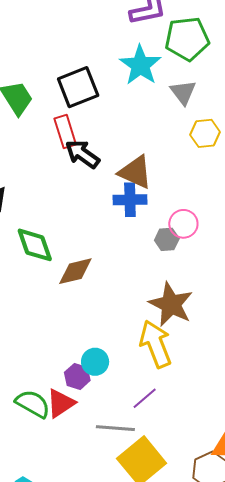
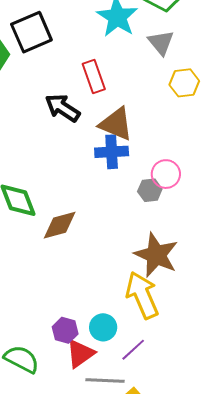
black square: (78, 87) -> (31, 32), moved
red rectangle: (65, 132) -> (94, 77), moved
cyan circle: (95, 362) -> (103, 327), moved
red triangle: (61, 403) -> (80, 354), moved

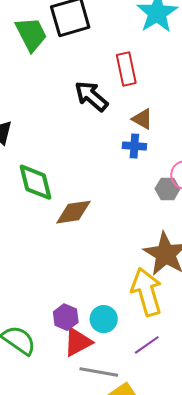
brown triangle: (116, 124) -> (142, 119), size x0.6
blue cross: (112, 152) -> (134, 146), size x0.7
purple line: (133, 350) -> (147, 345), moved

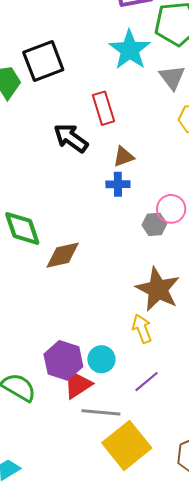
brown triangle: (142, 119) -> (124, 157), turned -45
yellow arrow: (147, 292) -> (142, 329), size x0.6
purple hexagon: (66, 317) -> (63, 360), size x1.5

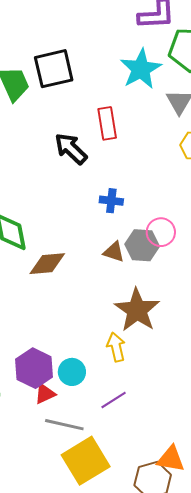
brown triangle: (124, 157) -> (114, 252), moved, turned 30
gray hexagon: (154, 224) -> (142, 245), size x1.4
red triangle: (77, 384) -> (45, 394), size x0.7

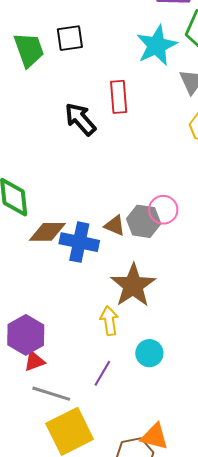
black square: (54, 69) -> (70, 38), size x0.7
blue cross: (111, 201) -> (79, 242), moved, size x1.6
cyan circle: (72, 372) -> (149, 353), moved
purple line: (114, 400) -> (102, 373), turned -32

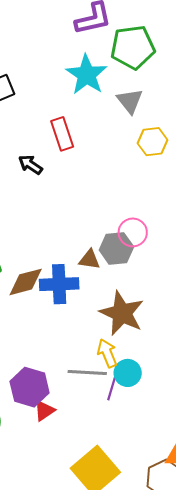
black arrow: (80, 119) -> (30, 165), size x0.7
cyan circle: (149, 353) -> (128, 373), moved
purple line: (102, 373) -> (112, 387), moved
gray line: (51, 394) -> (87, 373), moved

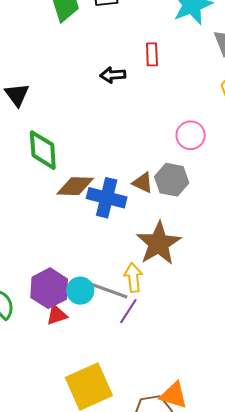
red rectangle: (62, 134) -> (152, 54), size x0.7
black arrow: (30, 165) -> (113, 75), turned -55
pink circle: (133, 232) -> (191, 135), moved
cyan circle: (128, 373) -> (80, 291), moved

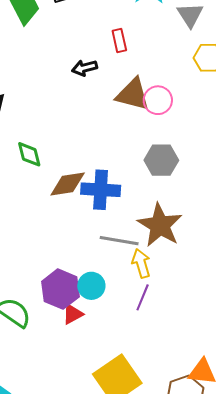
pink circle: (191, 135) -> (158, 100), moved
green diamond: (43, 150) -> (29, 154), size x0.7
brown triangle: (143, 183) -> (133, 94), moved, size x1.6
gray line: (109, 290) -> (119, 241), moved

